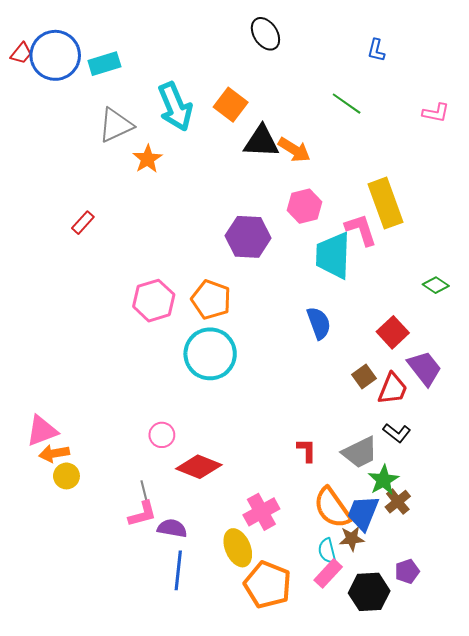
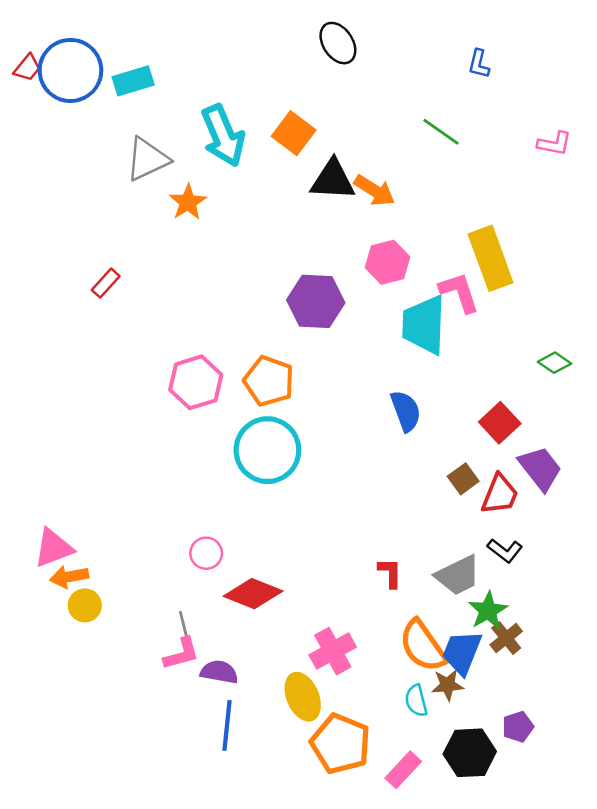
pink rectangle: (328, 573) -> (403, 770), moved

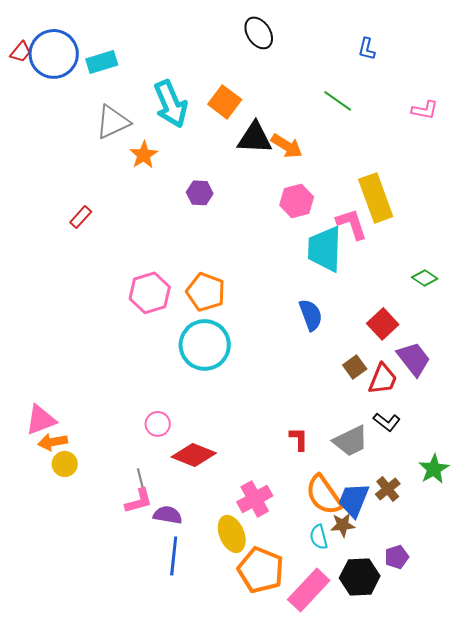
purple hexagon: (316, 301) -> (200, 193), moved, size x0.6
green star: (488, 611) -> (434, 469), moved
pink rectangle: (403, 770) -> (309, 590), size x1.5

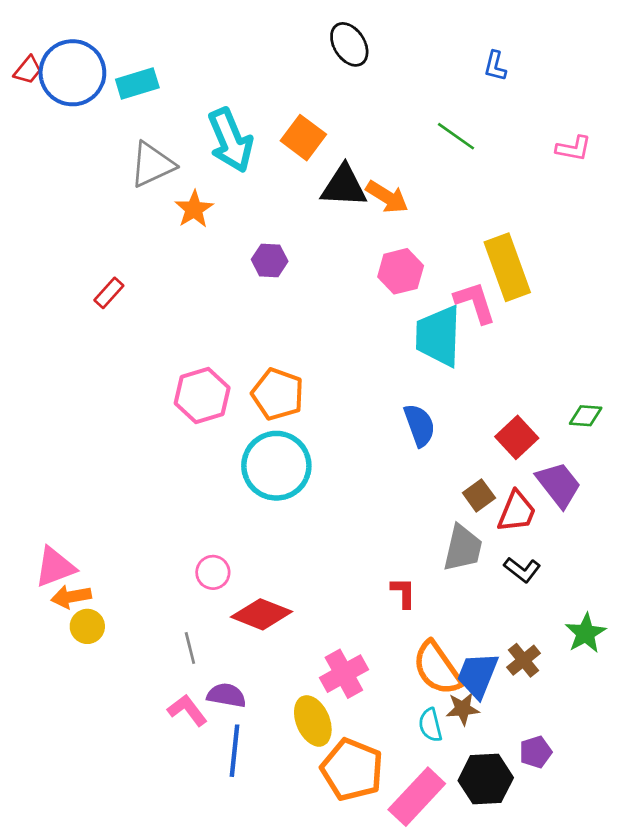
green diamond: (425, 278) -> (586, 416), moved, turned -30
gray trapezoid: (351, 441) -> (463, 548), moved, turned -51
pink L-shape: (139, 501) -> (187, 710), moved, turned -112

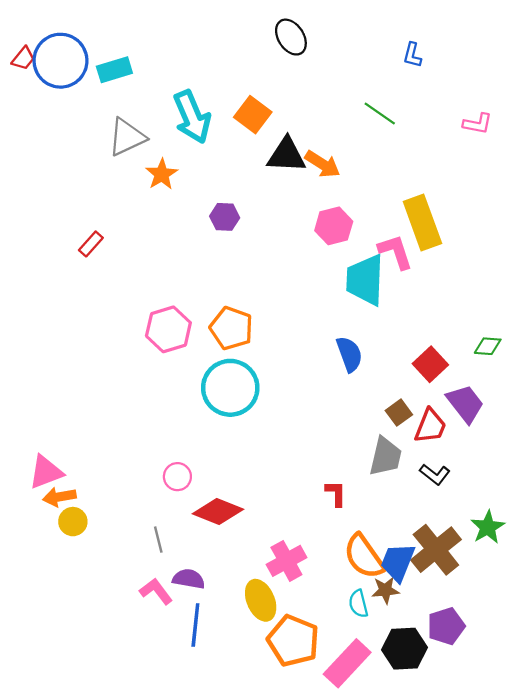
brown cross: (523, 660) -> (436, 550), size x1.8
purple pentagon: (536, 752) -> (446, 626), size x1.4

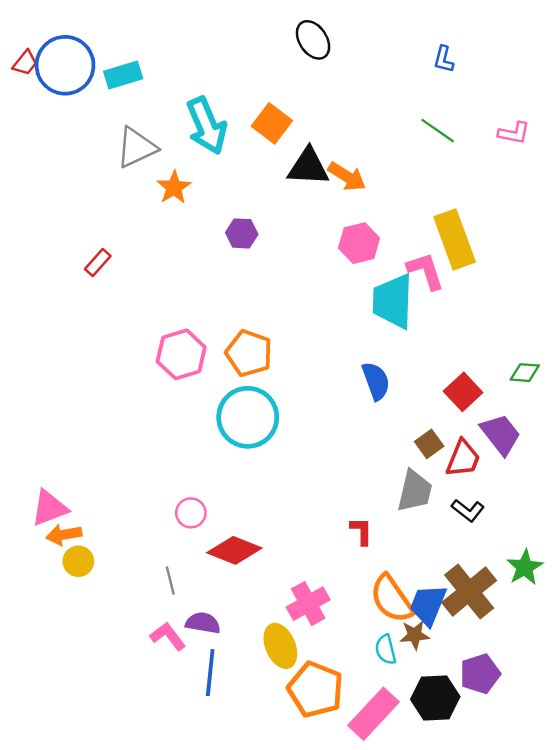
green line: (380, 114) -> (438, 131), moved

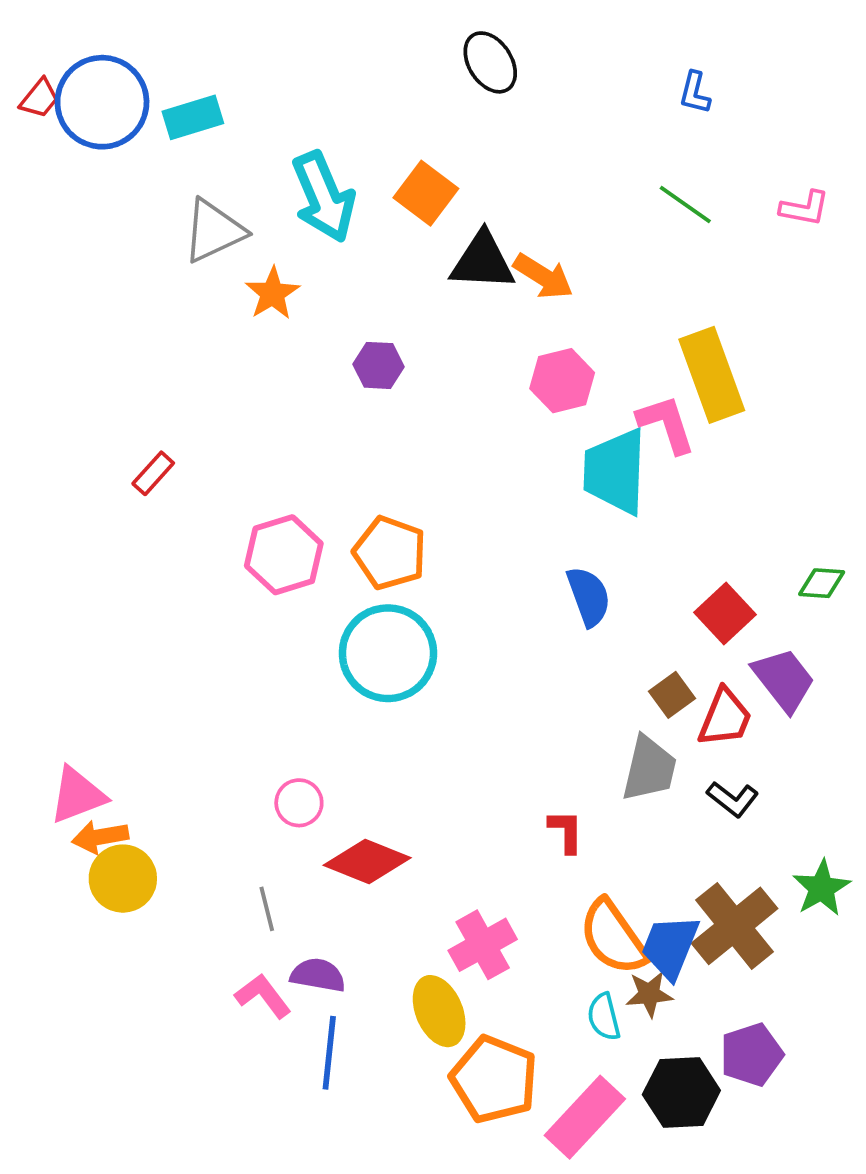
red rectangle: (98, 262) -> (153, 473), moved
yellow circle: (78, 561) -> (123, 879), size x1.4

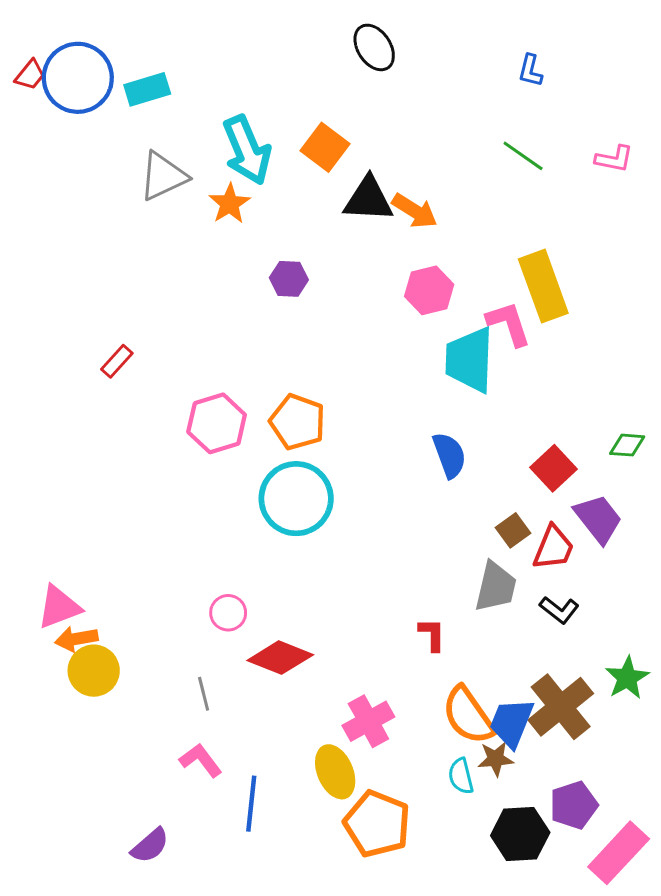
orange star: (272, 293) -> (230, 204), moved
purple semicircle: (318, 975) -> (150, 846), moved, turned 129
pink rectangle: (585, 1117) -> (619, 853), moved

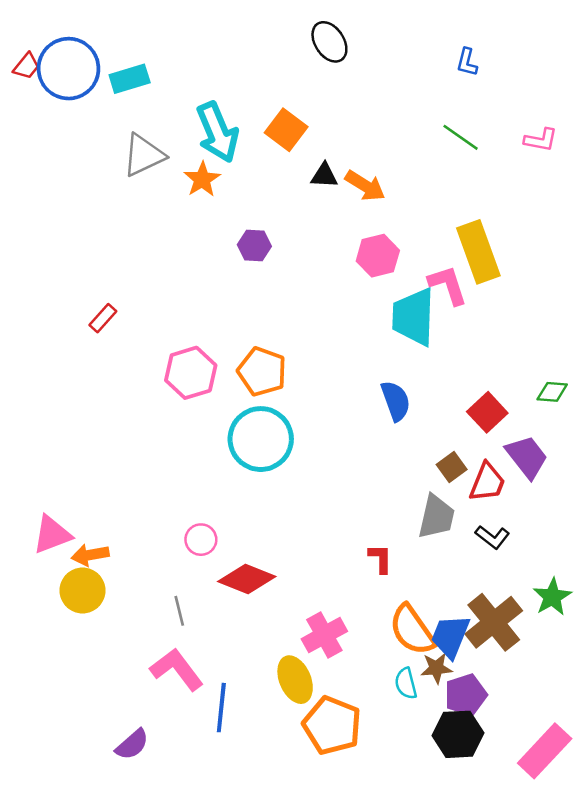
black triangle: (368, 199) -> (324, 176), size x0.6
orange arrow: (76, 639) -> (90, 555), moved
pink L-shape: (201, 760) -> (177, 669), size x1.4
purple pentagon: (574, 805) -> (466, 695), moved

